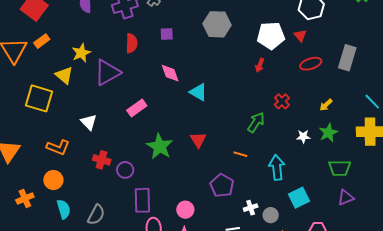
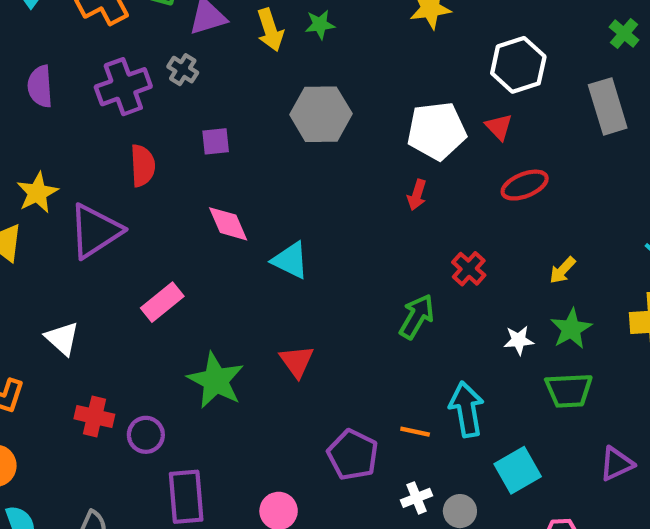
gray rectangle: (347, 58) -> (608, 106), moved, turned -30
orange line: (240, 154) -> (415, 432), moved
green trapezoid: (340, 168) -> (569, 390), moved

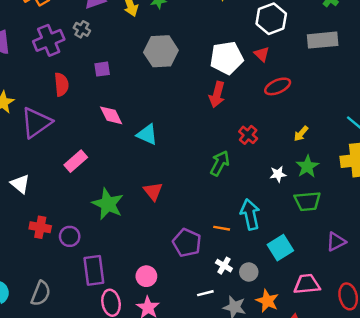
gray rectangle: (608, 106) -> (323, 40), turned -76
red arrow: (417, 195) -> (217, 95), size x1.5
white cross: (417, 498) -> (224, 266), turned -35

